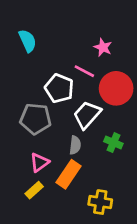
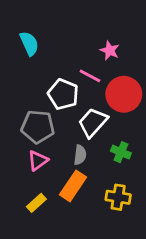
pink triangle: (39, 162) -> (38, 161), moved
yellow cross: (100, 202) -> (118, 197), moved

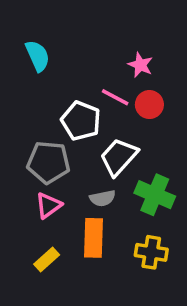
red circle: (124, 94) -> (149, 105), moved, size x0.6
green cross: (121, 152) -> (155, 195), size x1.5
gray semicircle: (80, 155) -> (103, 198), turned 72
orange rectangle: (73, 186) -> (94, 238), turned -32

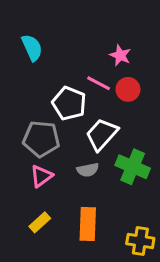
orange rectangle: (94, 238) -> (88, 224), moved
yellow cross: (151, 252) -> (140, 241), moved

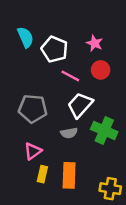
pink line: (99, 83) -> (70, 76), moved
white pentagon: (69, 103) -> (55, 49), moved
pink triangle: (41, 176) -> (33, 151), moved
yellow rectangle: (40, 222) -> (42, 174), moved, turned -35

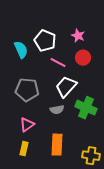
cyan semicircle: (25, 37) -> (21, 50), moved
yellow rectangle: (42, 174) -> (24, 149), moved

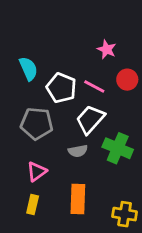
white pentagon: (45, 41) -> (61, 88), moved
red circle: (83, 58) -> (127, 80), moved
pink line: (58, 63) -> (94, 86), moved

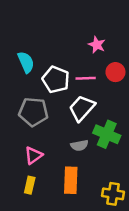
pink line: (94, 86) -> (86, 78), turned -30
gray semicircle: (78, 151) -> (79, 145), moved

